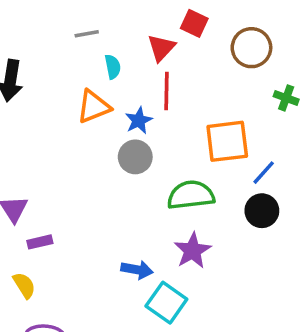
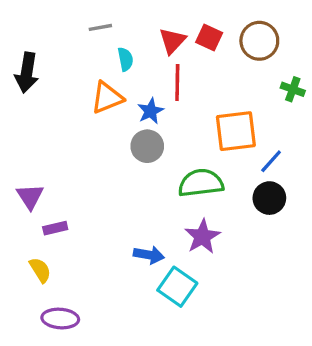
red square: (194, 23) -> (209, 37), moved

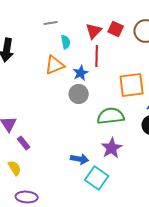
purple rectangle: (55, 228) -> (24, 143), turned 64

